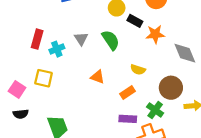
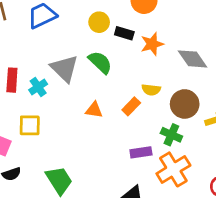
gray triangle: (81, 39) -> (65, 68), size x1.6
yellow semicircle: (138, 70) -> (151, 90), moved
orange rectangle: (128, 93) -> (131, 106), moved

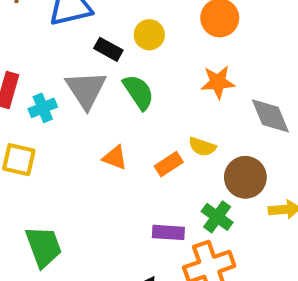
black rectangle: (124, 33) -> (108, 49), moved

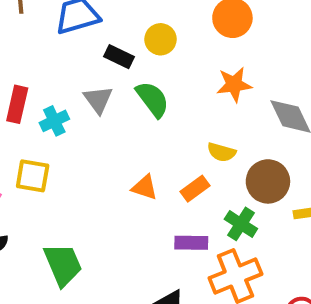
gray triangle: (86, 90) -> (98, 100), size x0.7
orange triangle: (115, 158) -> (145, 187), moved
orange rectangle: (169, 164) -> (195, 189), moved

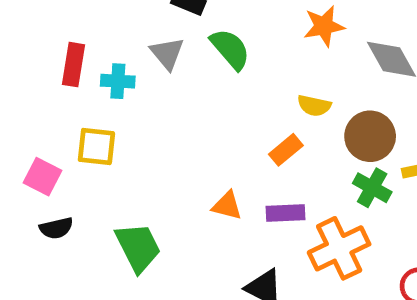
cyan cross: (54, 121) -> (118, 81), turned 32
orange triangle: (145, 187) -> (227, 206), moved
green cross: (241, 224) -> (372, 188), moved

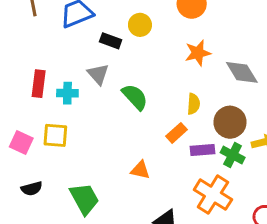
green semicircle: (230, 49) -> (135, 97), moved
yellow semicircle: (314, 106) -> (193, 104), turned -96
pink square: (42, 177) -> (21, 143), moved
purple rectangle: (286, 213) -> (202, 150), moved
orange cross: (339, 248) -> (213, 195), turned -30

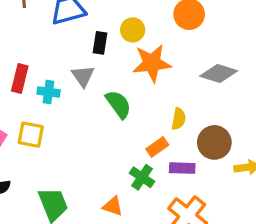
black rectangle: (111, 41) -> (100, 43), turned 72
orange star: (198, 53) -> (152, 63), moved, size x1.4
gray diamond: (242, 72) -> (219, 74), moved, turned -48
green cross: (233, 155) -> (142, 177), moved
orange triangle: (140, 170) -> (113, 206), moved

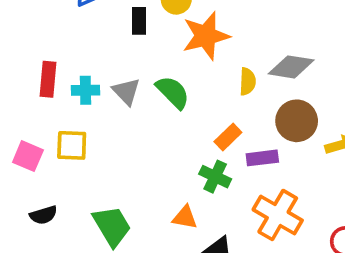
gray diamond: (219, 74) -> (291, 67), moved
gray triangle: (83, 76) -> (126, 91), moved
yellow semicircle: (179, 119) -> (248, 81), moved

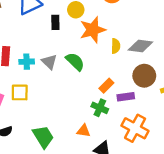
yellow semicircle: (248, 81) -> (116, 46), moved

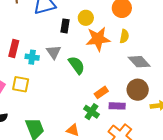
yellow semicircle: (116, 46) -> (124, 36), moved
gray diamond: (140, 46) -> (139, 62), turned 30
gray triangle: (49, 62) -> (54, 52), moved

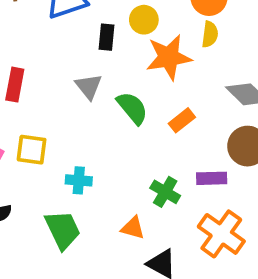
yellow semicircle: (124, 36) -> (210, 34), moved
cyan cross: (32, 57) -> (79, 180), moved
orange rectangle: (101, 92) -> (182, 120), moved

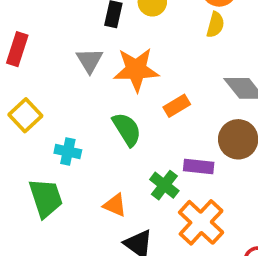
orange star: (169, 57) -> (136, 70), moved
green semicircle: (132, 108) -> (127, 129), moved
yellow square: (32, 150) -> (25, 115), turned 32
green cross: (165, 192) -> (164, 185), moved

